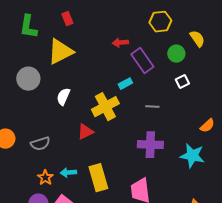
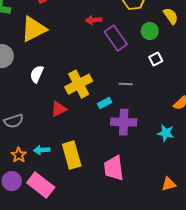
cyan rectangle: (125, 84) -> (105, 103), moved
cyan star: (192, 156) -> (166, 133), size x0.7

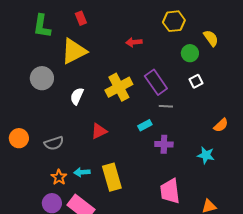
purple rectangle: (116, 38) -> (156, 82), moved
yellow cross: (79, 84) -> (119, 87), moved
purple cross: (124, 122) -> (164, 144), size x0.7
pink trapezoid: (114, 168) -> (170, 191), moved

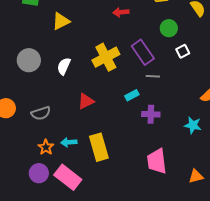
yellow triangle: (74, 51) -> (61, 21), size x0.7
green circle: (190, 53) -> (169, 28), moved
gray circle: (42, 78) -> (29, 60), moved

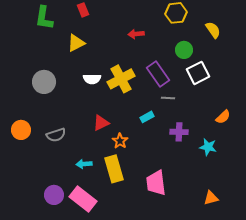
white square: (183, 51) -> (198, 73), size x1.6
white semicircle: (64, 66) -> (92, 79), moved, turned -114
purple cross: (151, 114) -> (179, 132), moved
orange star: (46, 147) -> (120, 141), moved
pink trapezoid: (157, 161) -> (156, 183), moved

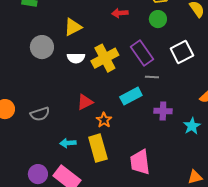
yellow triangle: (76, 43) -> (73, 27), moved
green circle: (184, 50) -> (158, 19), moved
gray circle: (44, 82) -> (42, 47), moved
cyan rectangle: (147, 117) -> (131, 96), size x1.5
cyan star: (208, 147) -> (192, 126), turned 30

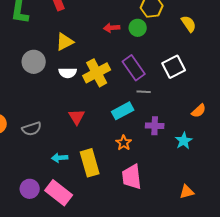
green circle: (158, 19) -> (138, 28), moved
red triangle: (85, 102) -> (77, 117), turned -36
orange star: (104, 120) -> (124, 143), moved

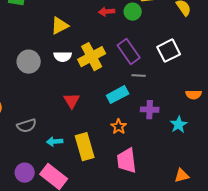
gray circle: (34, 62) -> (29, 62), moved
orange semicircle: (199, 111) -> (194, 95), turned 42
gray semicircle: (32, 129) -> (27, 126), moved

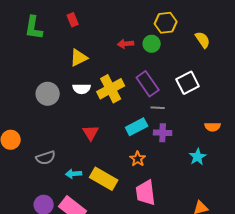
purple cross: (150, 110) -> (163, 133), moved
yellow rectangle: (85, 147) -> (104, 179), turned -44

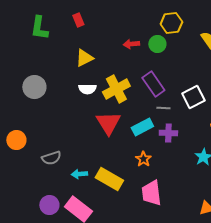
white square: (188, 83) -> (193, 97), moved
gray circle: (48, 94) -> (34, 87), moved
red triangle: (91, 133) -> (108, 123), moved, size x1.5

